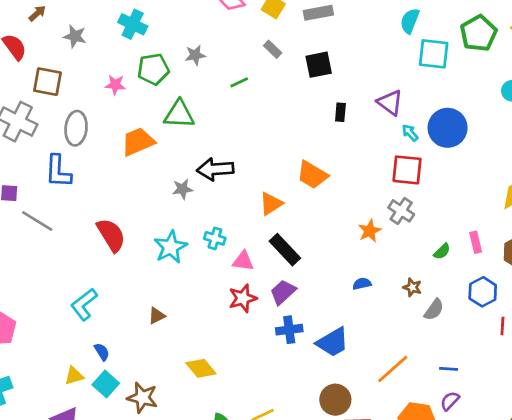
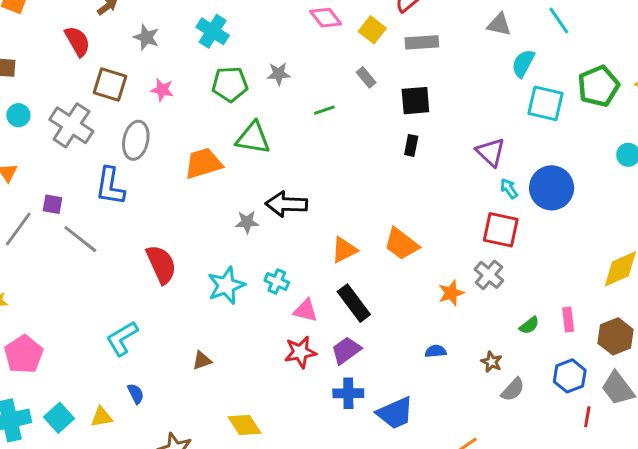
pink star: (115, 85) -> (162, 90), moved
black rectangle: (340, 112) -> (411, 145), moved
orange trapezoid: (312, 175) -> (401, 244), moved
cyan square: (106, 384) -> (59, 418), moved

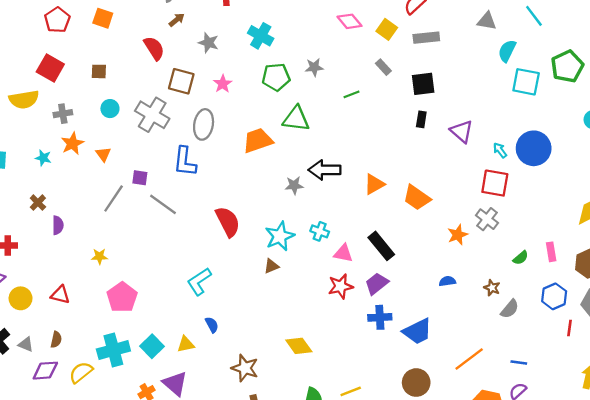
pink star: (162, 90) -> (223, 84), turned 30
purple triangle: (491, 152) -> (462, 131), moved
orange triangle: (344, 250) -> (374, 184), moved
brown triangle: (202, 360) -> (271, 266), moved

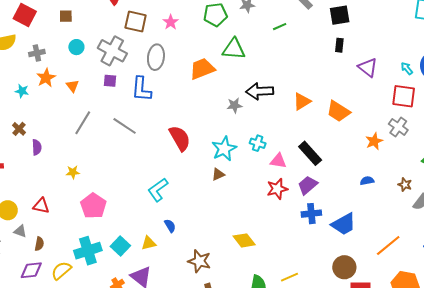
purple triangle: (462, 131) -> (368, 67), moved
purple square: (140, 178) -> (110, 81), moved
gray triangle: (26, 344) -> (20, 231), moved

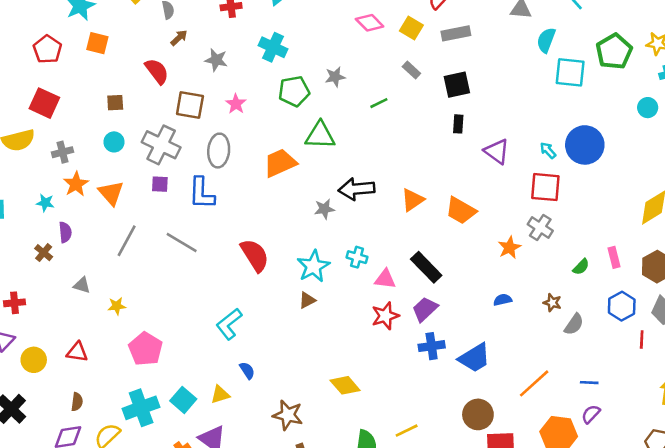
brown square: (66, 16) -> (115, 103), moved
orange triangle: (72, 86) -> (111, 193), size x1.5
purple semicircle: (37, 147) -> (65, 232), moved
gray triangle: (20, 231) -> (82, 285), moved

